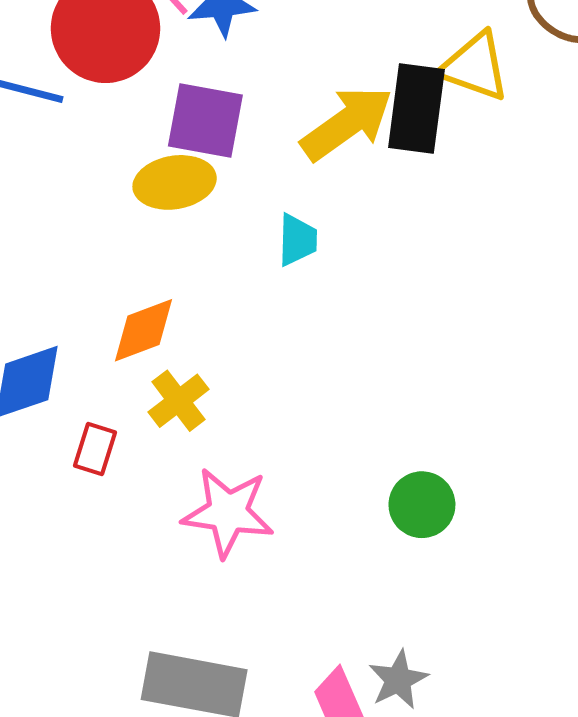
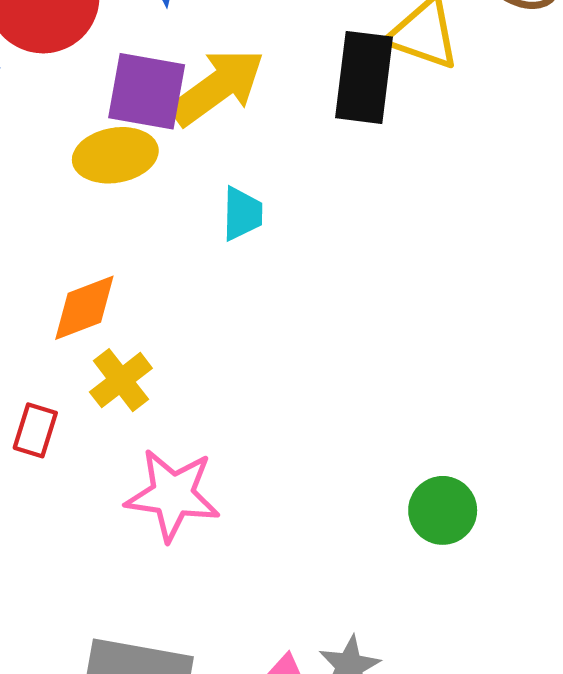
yellow arrow: (347, 123) -> (217, 87), moved
green circle: (422, 505) -> (443, 510), moved

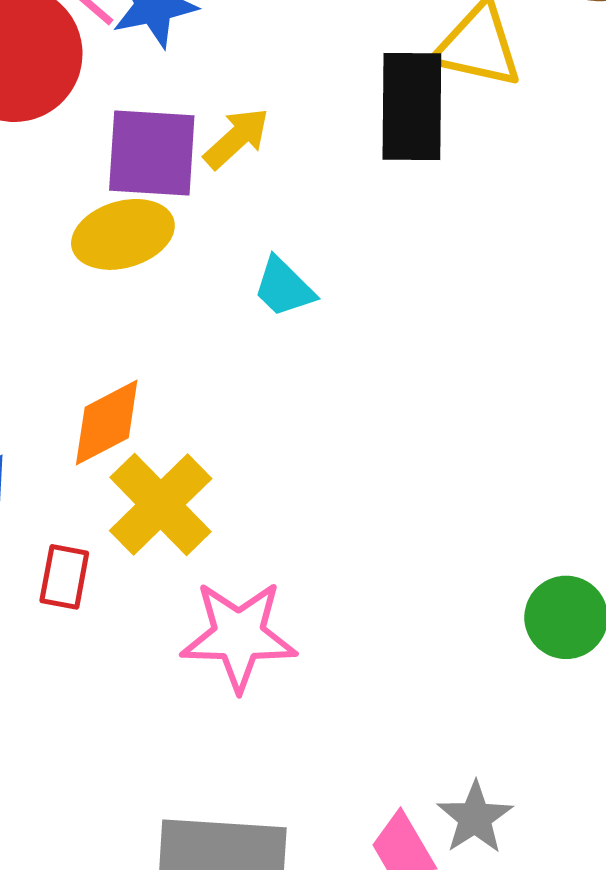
yellow arrow: (217, 87) -> (236, 138), size x0.6
cyan trapezoid: (242, 214) -> (284, 287), turned 140
yellow cross: (121, 380) -> (161, 505), size x1.4

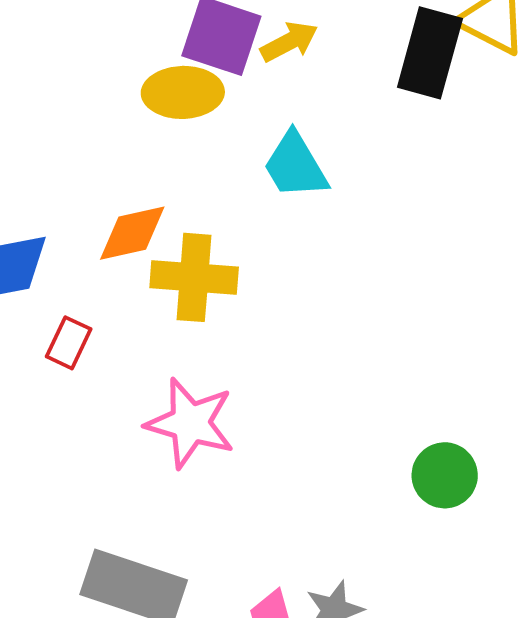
cyan trapezoid: (284, 287) -> (295, 166), size x1.4
yellow cross: (161, 505) -> (194, 277), moved, turned 34

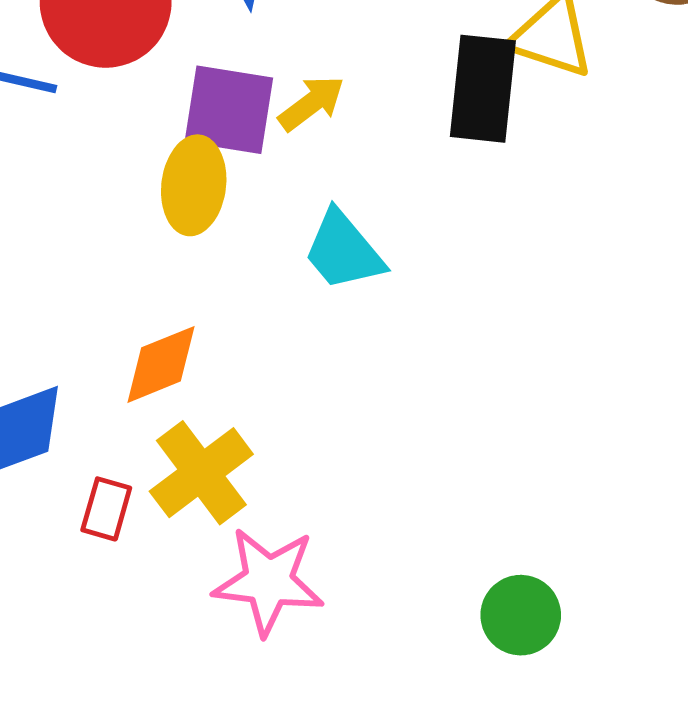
yellow ellipse: (183, 92) -> (194, 185), turned -72
yellow cross: (194, 277) -> (201, 473), moved, turned -32
green circle: (445, 475) -> (521, 615), moved

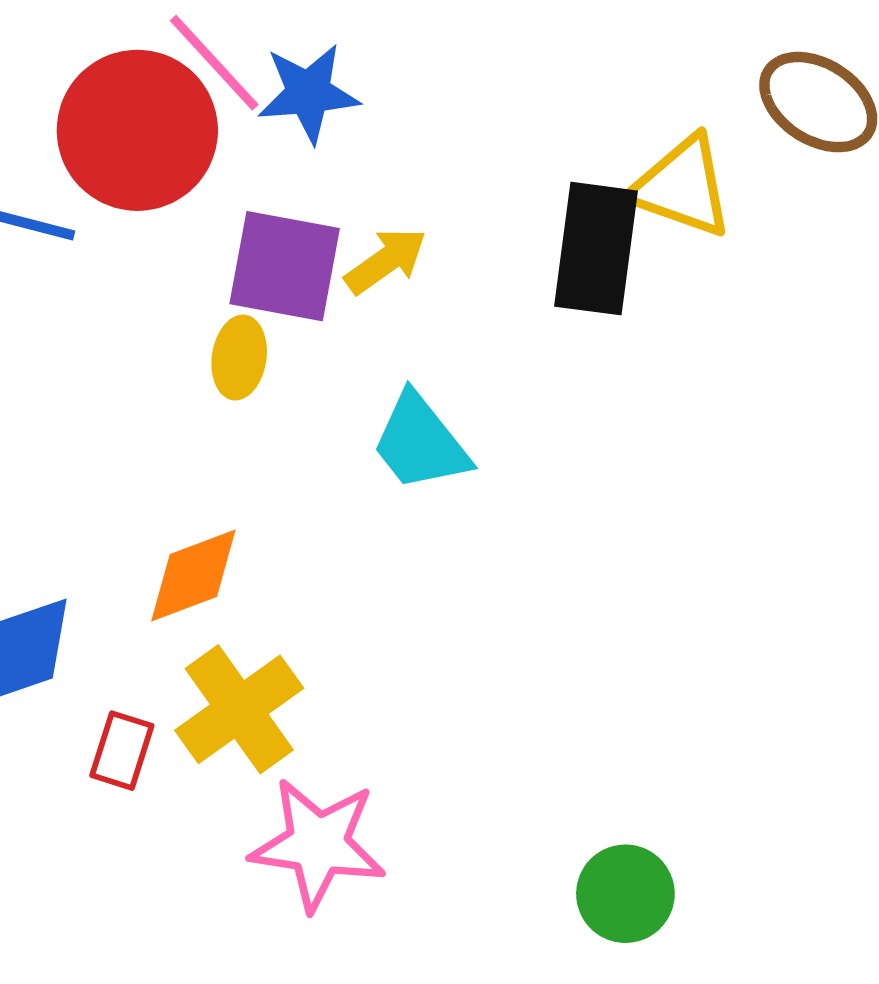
yellow ellipse: (194, 185) -> (239, 358), size x0.7

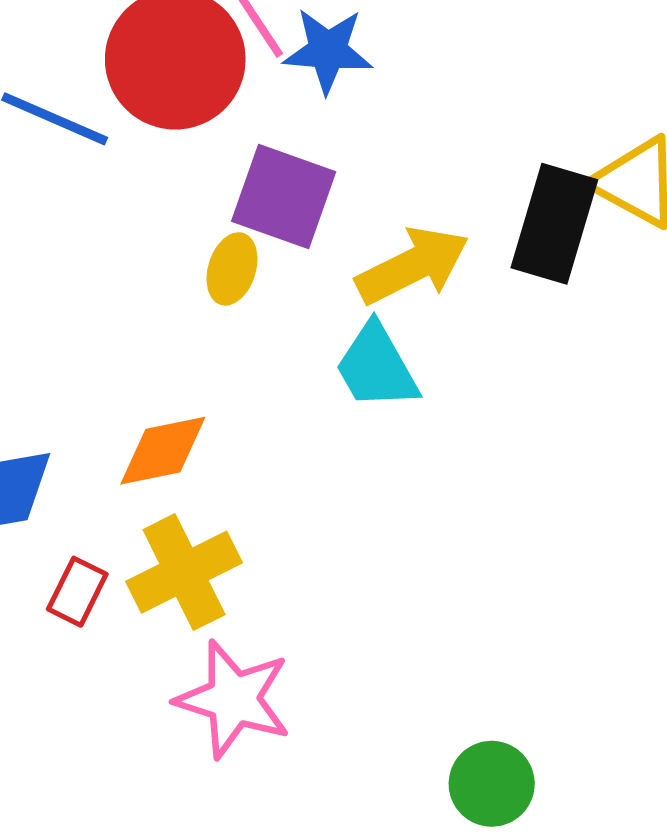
yellow arrow: (386, 261) -> (413, 266), moved, size x1.5

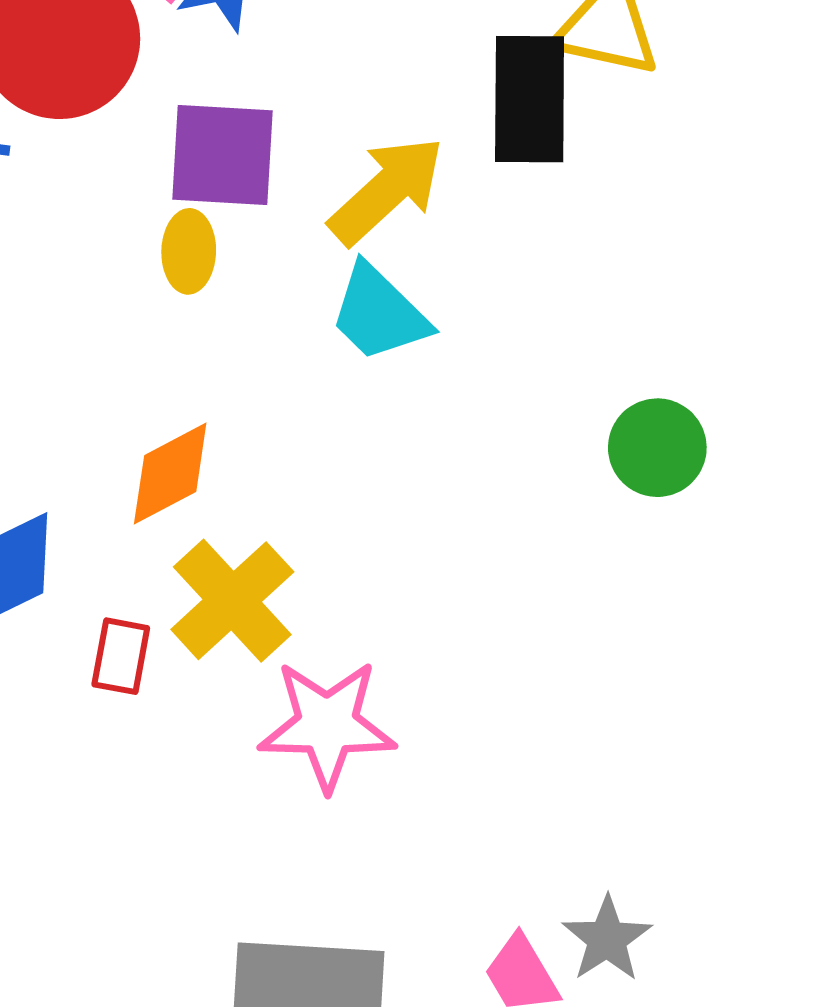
green circle: (492, 784) -> (657, 448), moved

